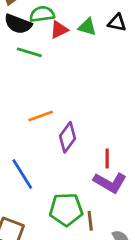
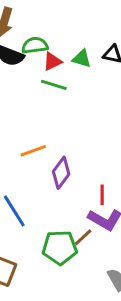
green line: (29, 52) -> (54, 85), moved
brown line: (90, 221) -> (83, 237), moved, turned 54

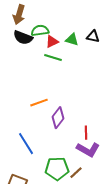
brown line: (83, 237) -> (76, 173), moved

